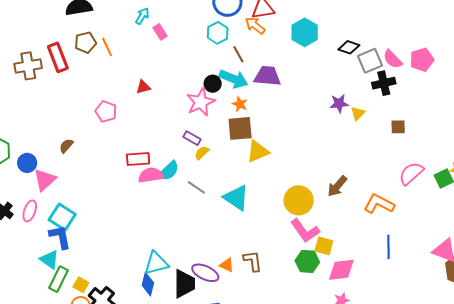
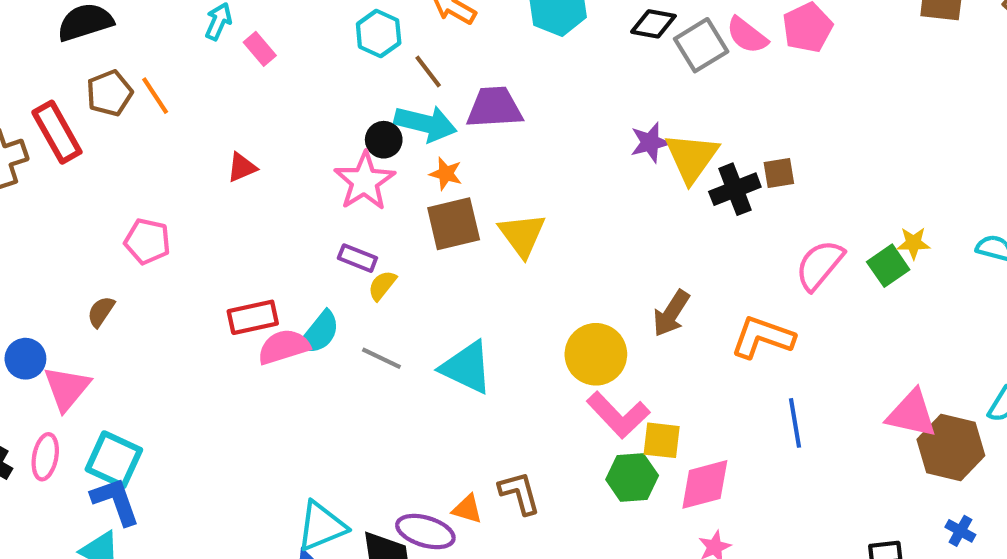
black cross: (384, 83) -> (735, 189), moved
pink pentagon: (106, 112) -> (147, 241), moved
yellow triangle: (358, 113) -> (692, 158), size x1.8
yellow triangle: (258, 151) -> (522, 235), moved, turned -35

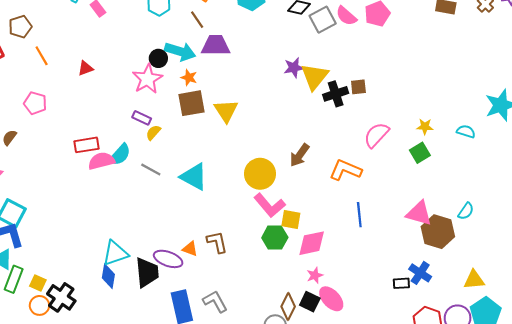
brown line: (428, 71) -> (197, 20), moved
orange line: (155, 96) -> (42, 56), moved
green square: (888, 266) -> (420, 153), moved
blue cross: (960, 531) -> (420, 273), moved, size x1.5

